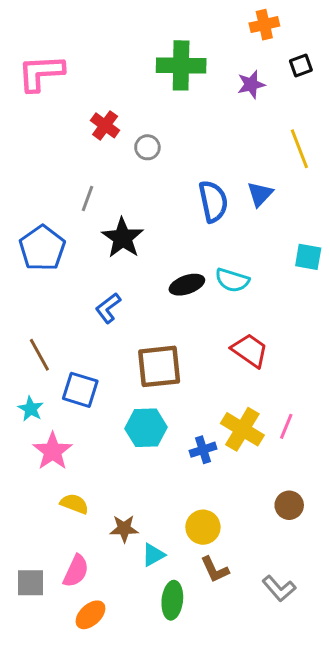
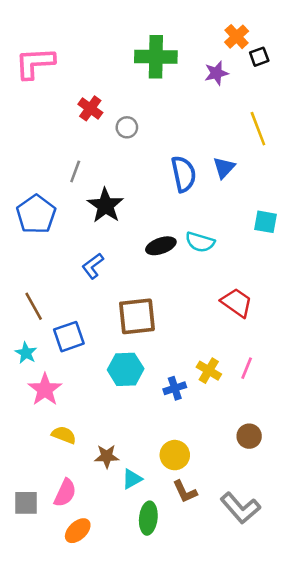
orange cross: (264, 25) -> (237, 37), moved, turned -30
red trapezoid: (250, 350) -> (237, 303), moved
blue square: (80, 390) -> (69, 337), turned -36
yellow cross: (242, 429) -> (209, 371), size x0.7
gray L-shape: (279, 588) -> (240, 508), size x1.4

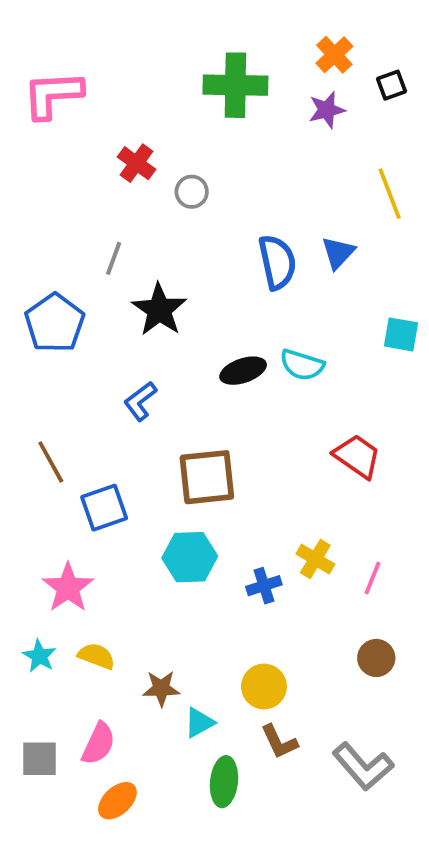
orange cross: (237, 37) -> (334, 55), moved
cyan star: (26, 353) -> (39, 656), moved
pink line: (247, 368) -> (372, 578), moved

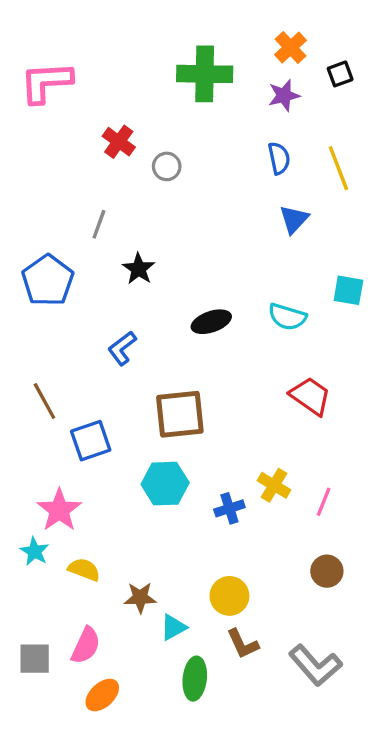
blue semicircle: (277, 262) -> (279, 158), moved, size x0.7
black star: (159, 310) -> (139, 269), size x0.7
cyan semicircle: (302, 365) -> (287, 317), moved
cyan star: (39, 656) -> (35, 551), moved

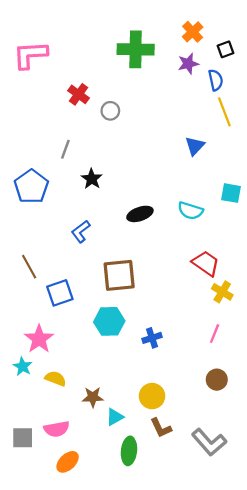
blue semicircle: (279, 158) -> (216, 80), moved
yellow cross: (274, 485) -> (222, 292), moved
pink semicircle: (86, 645) -> (57, 429), turned 55

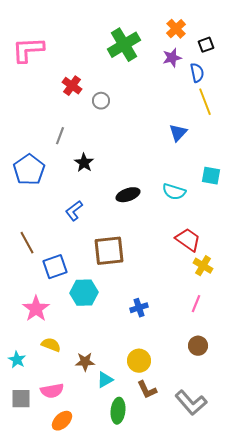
green cross: (136, 49) -> (124, 45), turned -32
cyan hexagon: (109, 321) -> (84, 293), moved
cyan star: (23, 366) -> (17, 360), moved

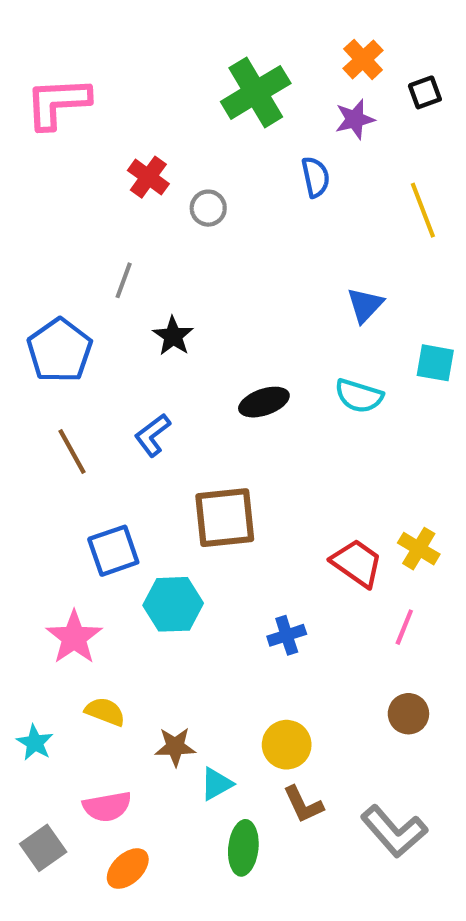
blue semicircle: (197, 73) -> (316, 177), moved
blue triangle: (178, 133) -> (365, 305), moved
red trapezoid: (188, 240) -> (357, 563), moved
brown line: (27, 243) -> (72, 452), moved
gray square: (21, 399) -> (43, 848), moved, turned -35

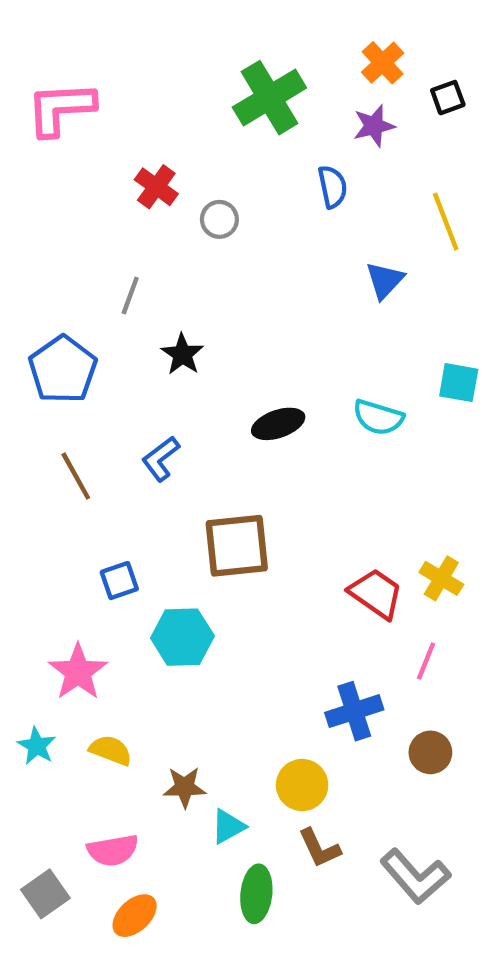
blue triangle: (365, 305) -> (385, 280), moved
blue square: (113, 551) -> (119, 581), size x0.7
blue cross: (287, 635) -> (354, 711), moved, size x1.4
cyan star: (35, 743) -> (37, 746), moved

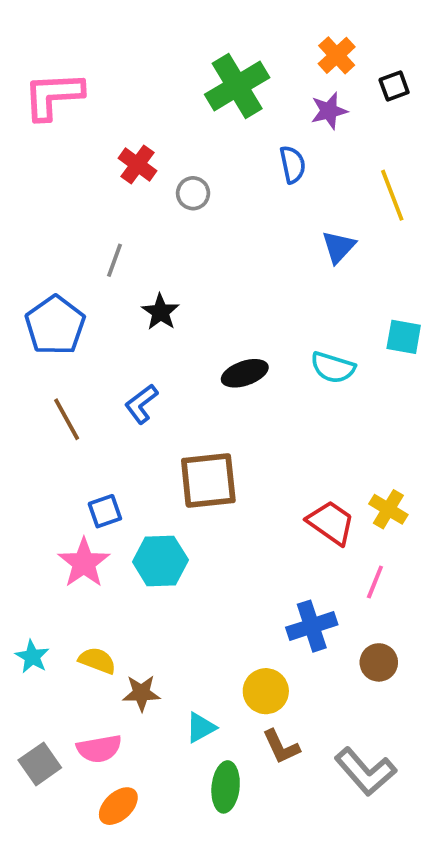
pink star: (78, 672) -> (84, 563), moved
brown star: (185, 787) -> (141, 693), moved
gray square: (45, 894) -> (40, 764), moved

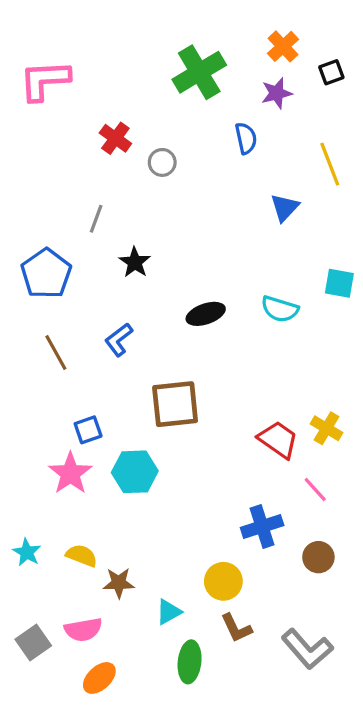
pink line: (375, 582) -> (315, 489), turned -64

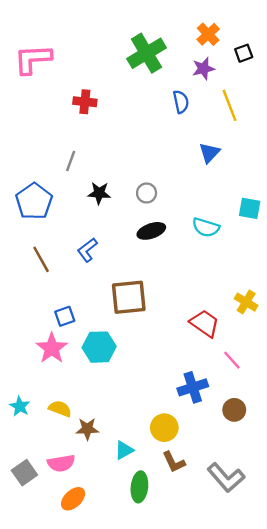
red cross: (115, 138) -> (85, 102), turned -30
gray circle: (162, 162) -> (147, 193), moved
yellow line: (330, 164) -> (229, 105), moved
black star: (135, 262) -> (99, 193), turned -30
yellow cross: (326, 428) -> (246, 302), moved

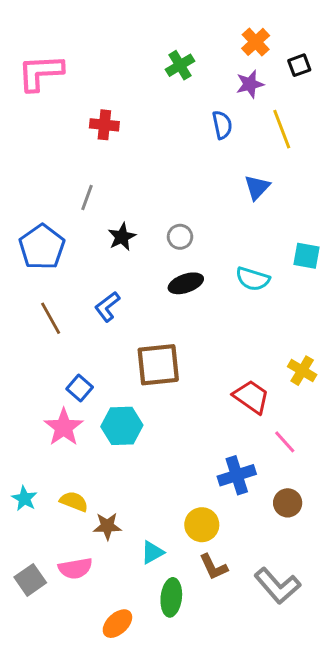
green cross: (147, 53) -> (180, 65), size x0.6
black star: (99, 193) -> (122, 237), turned -30
blue square: (65, 316) -> (80, 388), turned -30
orange ellipse: (73, 499) -> (117, 624), moved

